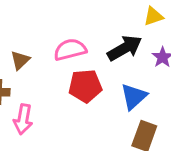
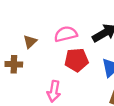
pink arrow: (23, 119) -> (54, 91), moved

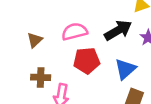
brown cross: (14, 64) -> (41, 77), moved

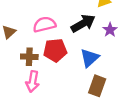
brown cross: (41, 77) -> (29, 57), moved

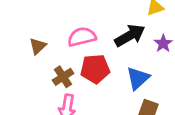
brown cross: (29, 57) -> (63, 77), turned -35

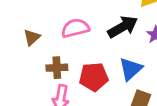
red pentagon: (95, 69) -> (94, 77), moved
brown cross: (63, 77) -> (57, 68), turned 30

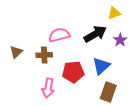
brown triangle: (32, 37) -> (16, 52), moved
brown cross: (57, 68) -> (44, 55), moved

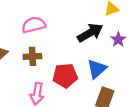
pink semicircle: (59, 35) -> (34, 25), moved

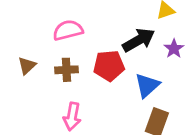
red pentagon: (65, 76) -> (109, 66), moved

